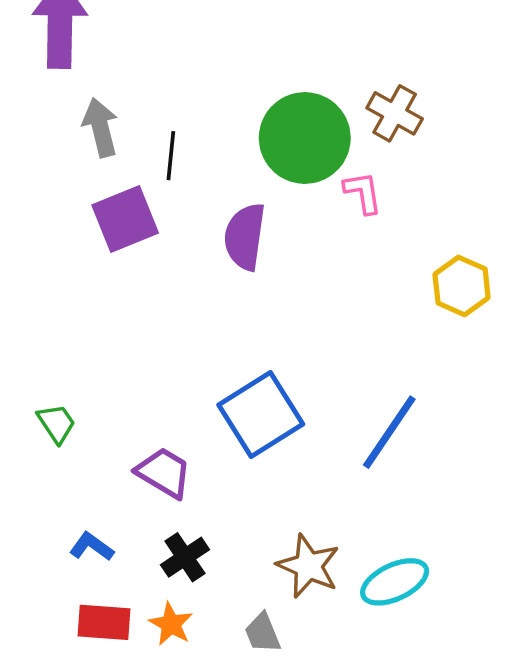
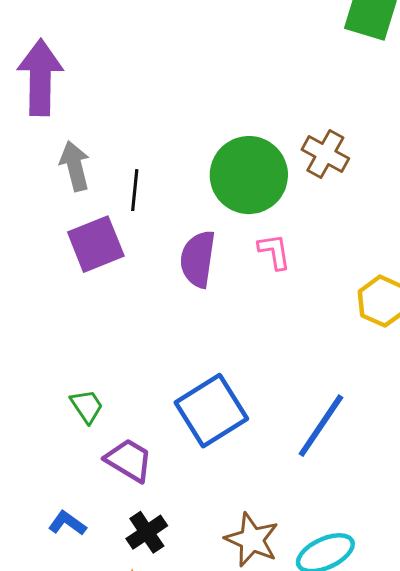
pink L-shape: (363, 193) -> (274, 252), moved
green trapezoid: (56, 423) -> (87, 406), moved

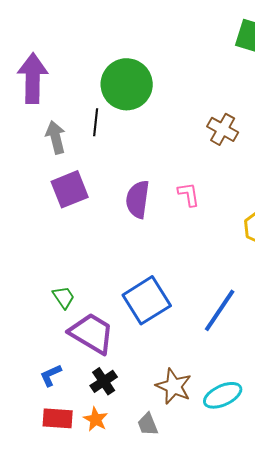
green circle: (249, 175) -> (127, 84), moved
black line: (135, 190) -> (96, 122), moved
purple trapezoid: (129, 460) -> (92, 333), size x1.4
blue L-shape: (67, 523) -> (51, 375), turned -60

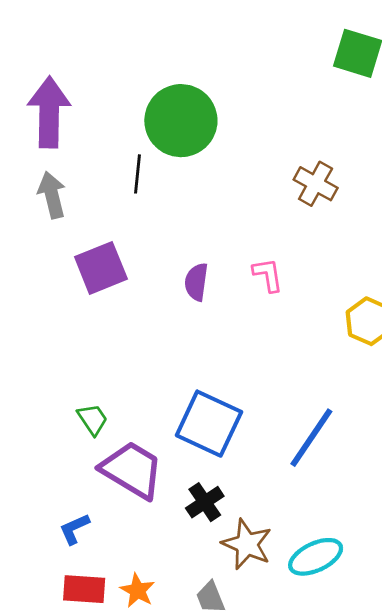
gray arrow: (56, 137) -> (52, 195), moved
purple semicircle: (138, 199) -> (196, 282), size x0.7
blue square: (147, 300) -> (209, 424), turned -33
black cross: (104, 381) -> (205, 502), moved

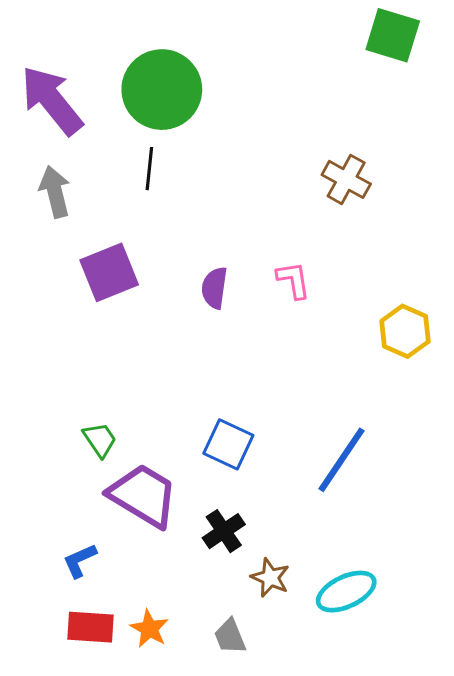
purple arrow: (49, 112) -> (52, 100), turned -40
green circle: (181, 121) -> (162, 90), moved
blue square: (209, 424) -> (228, 444), size x0.7
brown star: (247, 544) -> (270, 578), size x0.7

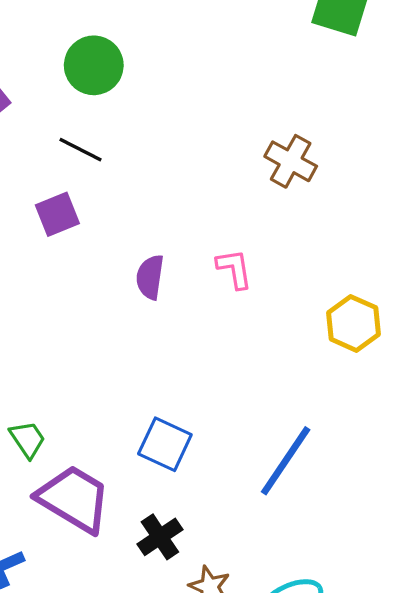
green circle: (162, 90) -> (94, 65), size x0.7
black line: (149, 169) -> (81, 150), turned -69
purple square: (109, 272) -> (57, 214), moved, size x0.7

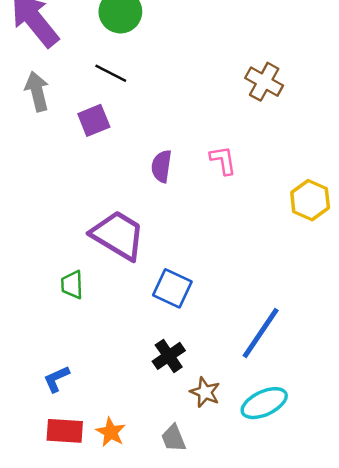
green trapezoid: (28, 439) -> (72, 285), turned -148
blue line: (286, 461) -> (261, 333), moved
purple trapezoid: (74, 499) -> (118, 235), moved

